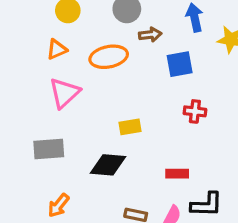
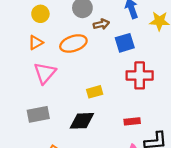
red cross: (195, 111) -> (140, 75), size x1.6

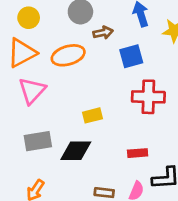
orange triangle: (36, 43) -> (22, 53), size x1.6
gray rectangle: (38, 114) -> (38, 141), moved

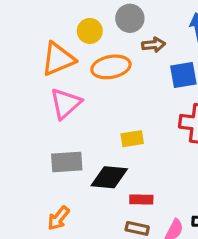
yellow circle: (29, 18) -> (90, 31), moved
red rectangle: (138, 153) -> (141, 200), moved

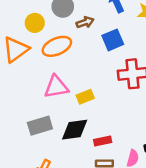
pink triangle: (65, 103) -> (56, 87), moved, turned 45

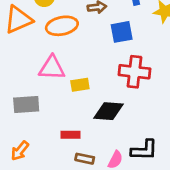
black diamond: (75, 130) -> (109, 111), moved
red rectangle: (103, 141) -> (71, 135), moved

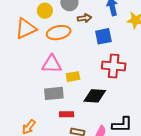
gray rectangle: (26, 104) -> (54, 93), moved

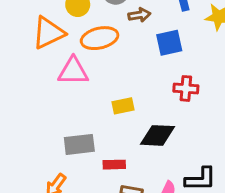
pink triangle: (52, 64) -> (73, 71), moved
red cross: (114, 66) -> (186, 88), size x0.7
gray rectangle: (54, 93) -> (79, 144), moved

